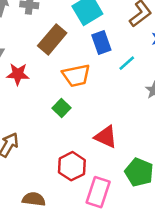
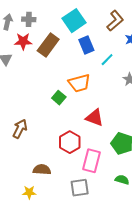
red star: (18, 74) -> (23, 41), moved
orange trapezoid: (76, 75) -> (79, 83), moved

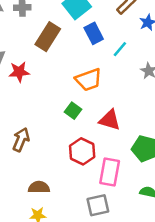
red star: (23, 41) -> (19, 72), moved
green square: (59, 98) -> (73, 111), moved
brown semicircle: (42, 170) -> (39, 187), moved

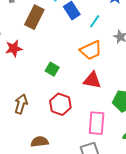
orange trapezoid: (89, 80) -> (91, 50), moved
green square: (73, 111) -> (52, 69), moved
red hexagon: (82, 151) -> (60, 104), moved

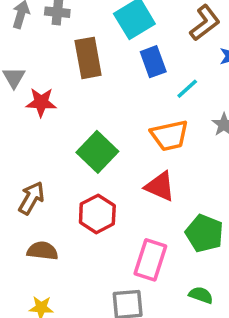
brown rectangle: (34, 17) -> (88, 58), turned -50
green square: (52, 69) -> (97, 152), size x1.6
brown semicircle: (40, 142) -> (42, 251), moved

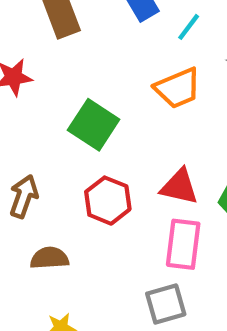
red triangle: (160, 186) -> (179, 187), moved

